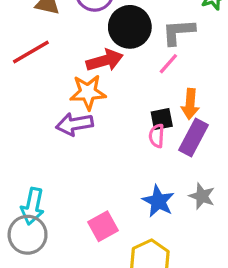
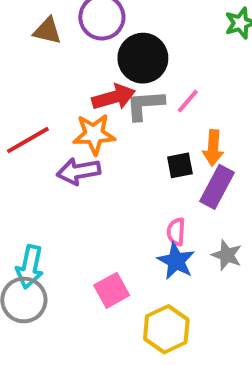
gray L-shape: (178, 32) -> (145, 105), moved
red line: (31, 52) -> (28, 140), moved
pink semicircle: (157, 136) -> (176, 232), moved

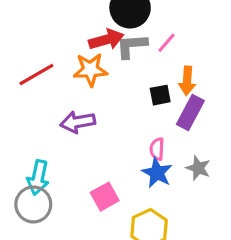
purple arrow: (79, 171) -> (78, 122), moved

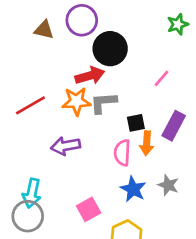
pink line: (167, 43) -> (161, 78), moved
gray L-shape: (132, 46) -> (103, 103), moved
orange arrow: (187, 81) -> (147, 143), moved
purple rectangle: (190, 112) -> (174, 126), moved
pink semicircle: (157, 149) -> (122, 153), moved, size x1.4

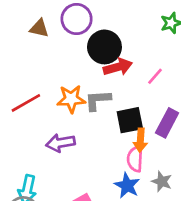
red arrow: (90, 76) -> (118, 67), moved
black square: (136, 123) -> (130, 120), size x1.5
pink semicircle: (122, 153) -> (135, 159), moved

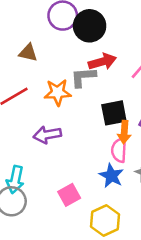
brown triangle: (39, 28) -> (28, 53), moved
black circle: (104, 47) -> (90, 26), moved
gray L-shape: (98, 100) -> (83, 77), moved

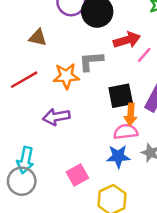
red arrow: (102, 62) -> (127, 40), moved
pink semicircle: (119, 150) -> (126, 132), turned 80
blue star: (111, 176) -> (118, 156), turned -30

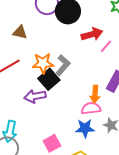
gray L-shape: (91, 61) -> (63, 65), moved, turned 135
black square: (121, 96) -> (49, 79), moved, turned -30

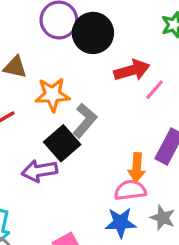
orange star: (43, 63) -> (52, 95), moved

